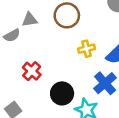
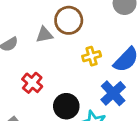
gray triangle: (30, 20) -> (44, 35), moved

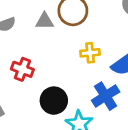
red cross: (32, 83) -> (22, 69), turned -30

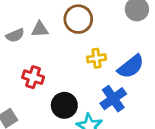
gray triangle: (45, 21) -> (40, 29), moved

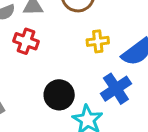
red cross: (33, 77) -> (26, 41), moved

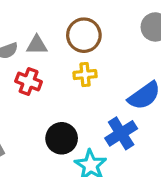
yellow cross: (98, 41) -> (85, 75), moved

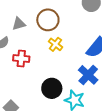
gray triangle: (37, 45) -> (19, 24), moved
yellow cross: (85, 75) -> (55, 44), turned -32

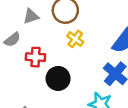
black circle: (52, 88) -> (58, 78), moved

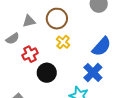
red cross: (35, 57) -> (30, 54), turned -35

